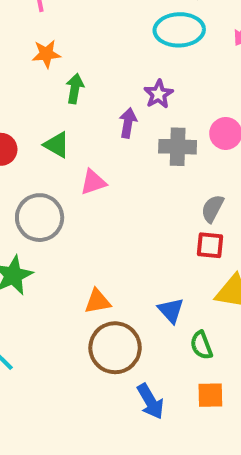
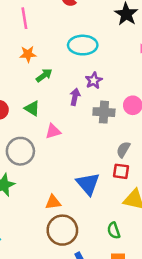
cyan ellipse: (179, 30) -> (83, 45), moved
green arrow: (75, 89) -> (44, 75), turned 42
blue triangle: (171, 310) -> (88, 184), moved, size x1.5

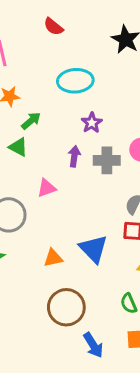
purple arrow: (75, 97) -> (74, 156), moved
green triangle: (32, 108) -> (18, 147), moved
orange triangle: (53, 202) -> (53, 258), moved

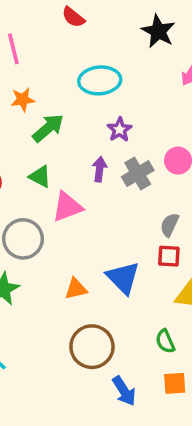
green arrow: (31, 121) -> (48, 128), size x1.4
green triangle: (18, 147) -> (40, 177), moved
gray cross: (107, 160) -> (138, 174), turned -30
pink triangle: (47, 188) -> (67, 207), size x1.4

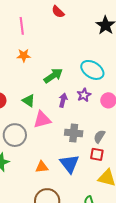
cyan ellipse: (100, 80) -> (92, 70), moved, turned 30
green arrow: (48, 128) -> (53, 76), moved
purple star: (120, 130) -> (84, 95), moved
gray cross: (138, 174) -> (74, 133), moved, turned 30

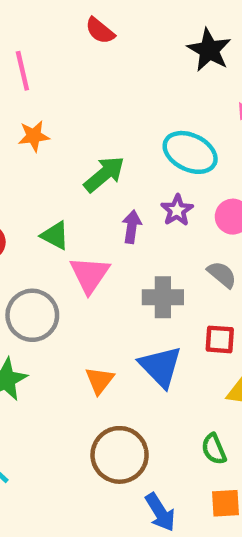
pink triangle: (42, 120) -> (90, 275), turned -36
gray semicircle: (99, 137) -> (222, 275), moved, turned 104
orange triangle: (42, 167) -> (100, 380), turned -40

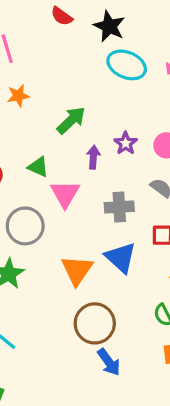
black star: (209, 50) -> (109, 26), moved
cyan ellipse: (190, 152) -> (127, 65), moved
orange triangle: (100, 380) -> (77, 270), size x1.5
blue arrow: (160, 512) -> (109, 362), moved

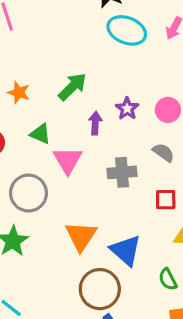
orange star: (18, 96) -> (19, 92), moved, turned 30
blue triangle: (121, 258) -> (126, 250), moved

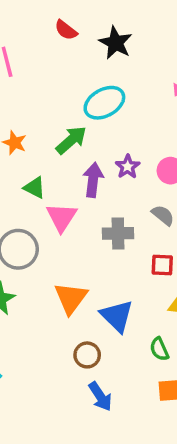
cyan ellipse: (127, 30) -> (104, 103), moved, turned -54
purple arrow: (95, 123) -> (93, 180), size x1.4
brown circle: (100, 289) -> (87, 355), size x0.6

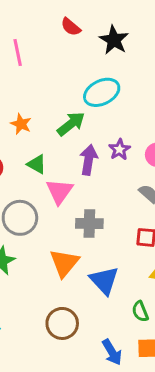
gray cross: (118, 233) -> (89, 223), moved
brown circle: (87, 355) -> (62, 323), moved, size x1.4
blue arrow: (100, 396) -> (112, 352), moved

